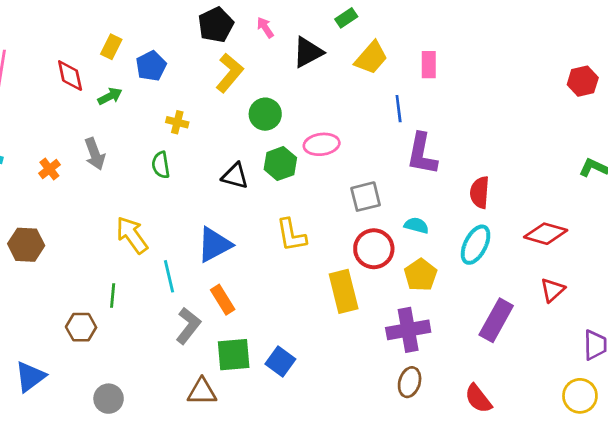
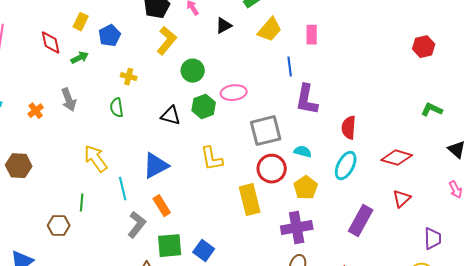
black triangle: (308, 52) -> (224, 26), size x0.7
gray square: (366, 197) -> (266, 131), size x1.4

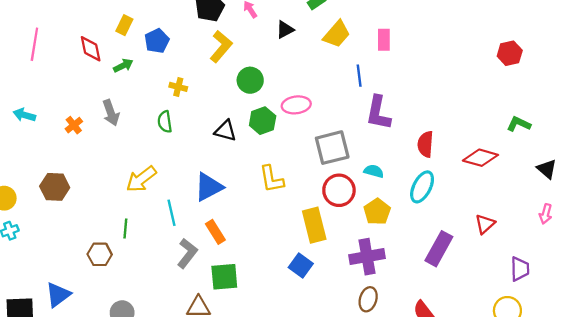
red diamond: (397, 158) -> (480, 158), moved
yellow arrow: (96, 159) -> (141, 179), turned -92
pink arrow: (456, 190) -> (546, 214), turned 42
blue square: (204, 251) -> (301, 266), moved

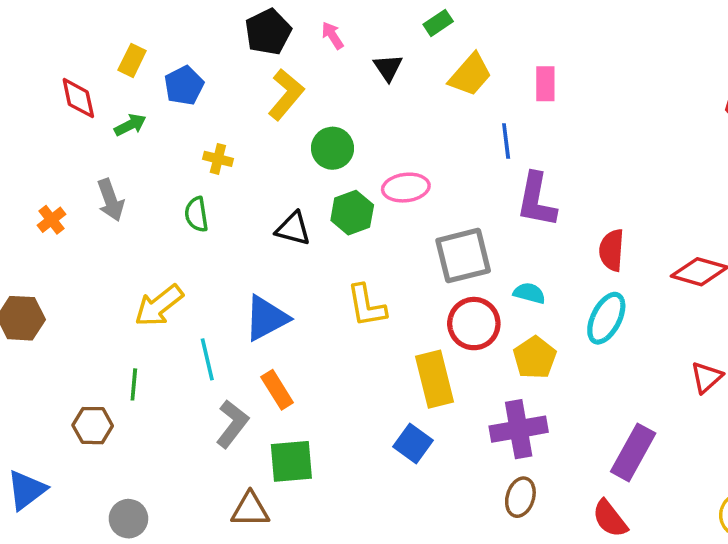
black triangle: (285, 30) -> (388, 68), turned -36
purple rectangle: (439, 249) -> (633, 452), moved

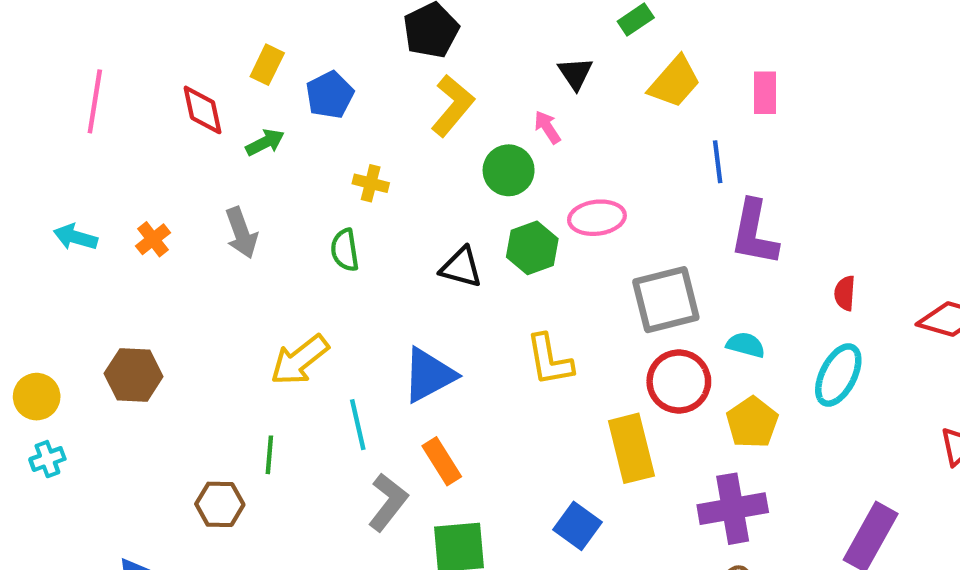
pink arrow: (332, 35) -> (547, 127), moved
orange cross: (52, 220) -> (153, 239), moved
red semicircle: (612, 250) -> (845, 293), size x0.7
blue square: (413, 443) -> (578, 526), moved

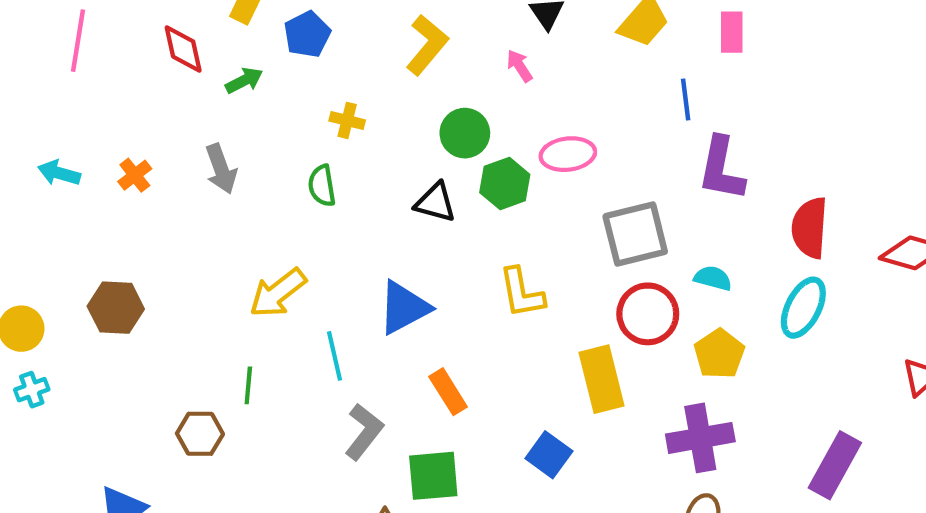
green circle: (509, 170) -> (465, 133), moved
red semicircle: (845, 293) -> (810, 228), size x1.8
orange rectangle: (442, 461) -> (448, 392), moved

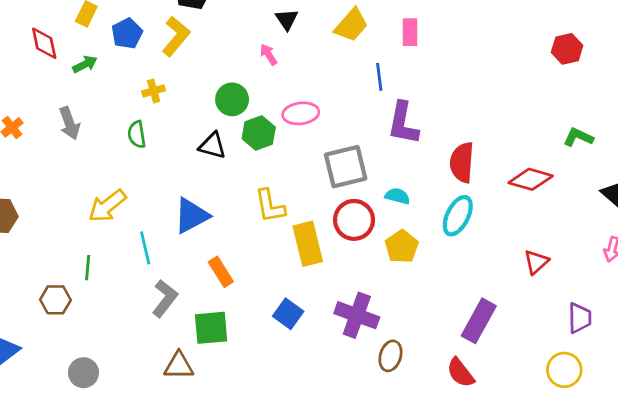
yellow L-shape: (427, 45) -> (176, 36), moved
yellow cross: (347, 120) -> (154, 91), turned -30
yellow rectangle: (602, 379) -> (308, 244), moved
purple cross: (700, 438) -> (357, 315), moved, turned 30

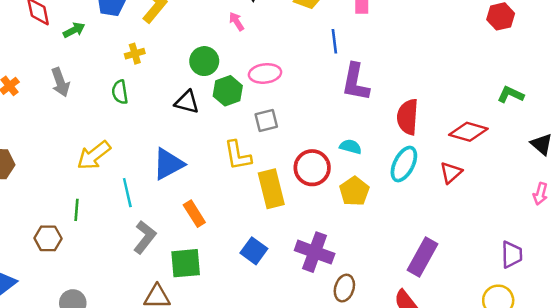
gray square: (346, 167) -> (266, 121), moved, size x0.6
red triangle: (536, 262) -> (451, 173), moved

